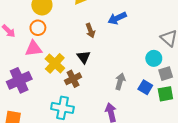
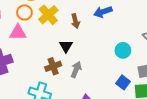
cyan circle: (154, 58) -> (123, 50), moved
yellow cross: (55, 63) -> (48, 15), moved
gray arrow: (120, 81) -> (76, 70), moved

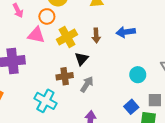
yellow cross: (48, 15) -> (67, 37), moved

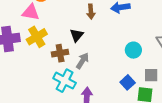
yellow cross: (67, 37) -> (37, 37), moved
cyan cross: (45, 101) -> (65, 81), moved

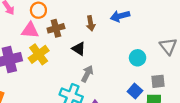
black triangle: (77, 35) -> (79, 49), turned -32
brown cross: (60, 53) -> (56, 28), moved

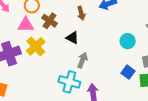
brown cross: (56, 28) -> (50, 21), turned -35

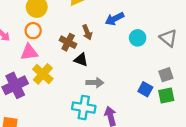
brown cross: (50, 21) -> (68, 42), moved
cyan circle: (128, 41) -> (138, 38), moved
gray arrow: (82, 60) -> (95, 83), turned 77

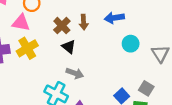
gray square: (166, 75) -> (146, 88), turned 32

